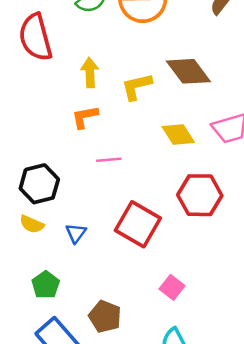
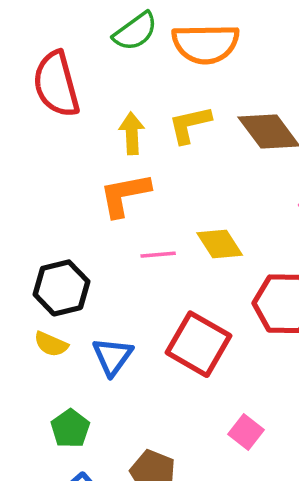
yellow L-shape: (137, 87) -> (190, 125), moved
orange L-shape: (85, 117) -> (125, 195), size x1.4
yellow diamond: (178, 135) -> (220, 244), moved
blue triangle: (76, 233) -> (112, 356), size x1.4

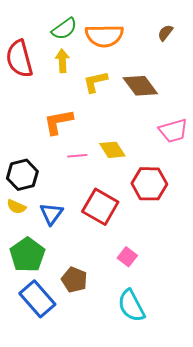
yellow arrow: (132, 133) -> (62, 61), moved
green pentagon: (70, 428) -> (27, 255), size x1.6

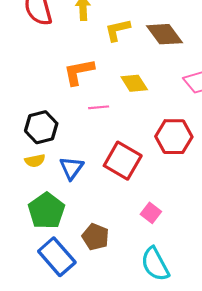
yellow diamond: (112, 150) -> (134, 83), moved
yellow semicircle: (16, 207) -> (35, 161), turned -36

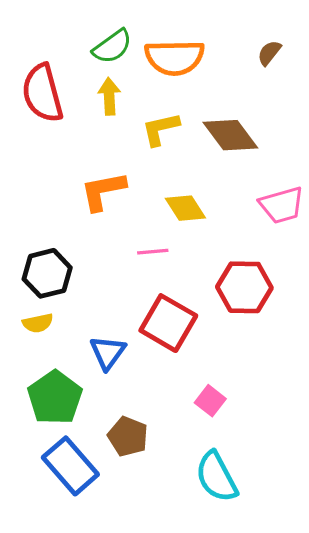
pink line: (99, 107) -> (153, 252), moved
blue triangle: (71, 168) -> (108, 353), moved

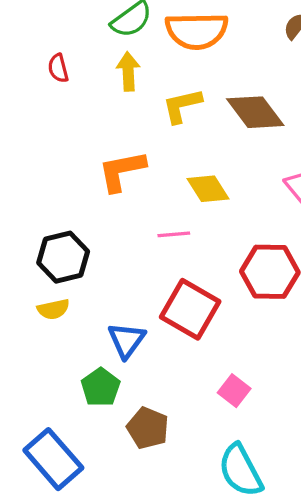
red semicircle: (42, 93) -> (58, 68), size x0.5
green pentagon: (55, 398) -> (101, 387), moved, size x0.7
blue rectangle: (70, 466) -> (53, 459), moved

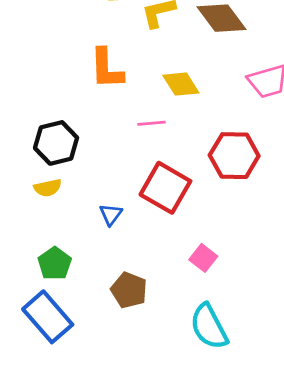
orange L-shape: (122, 171) -> (107, 69), turned -81
blue triangle: (127, 340) -> (111, 214), size x0.7
green pentagon: (101, 387) -> (55, 264), moved

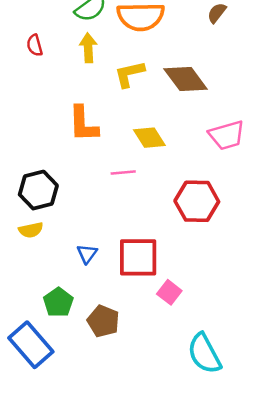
red square: (165, 188) -> (138, 257), moved, turned -30
green pentagon: (55, 264) -> (58, 302), moved
cyan semicircle: (209, 327) -> (204, 354), moved

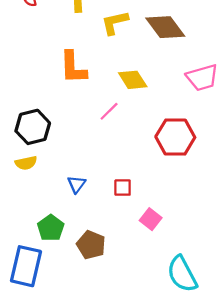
pink line: (123, 173) -> (109, 111), turned -40
red square: (138, 257) -> (123, 188), size x0.5
blue rectangle: (31, 345) -> (26, 266), turned 54

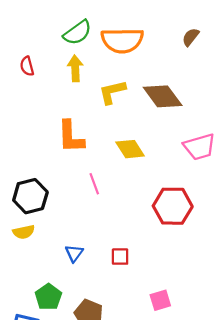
pink line: (109, 111) -> (94, 184), moved, turned -65
pink square: (151, 219) -> (160, 300), moved, turned 35

